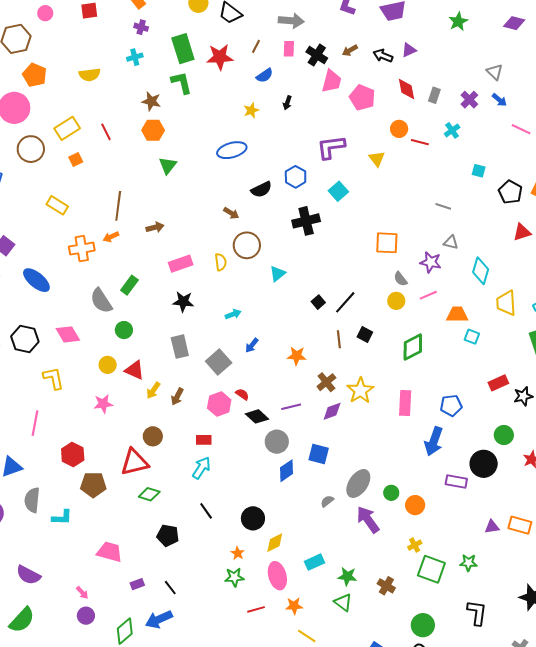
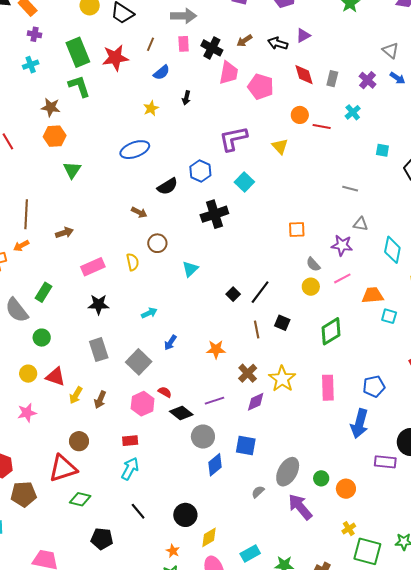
orange square: (387, 243) -> (297, 229), size x0.7
brown circle: (247, 245) -> (157, 243), size x0.7

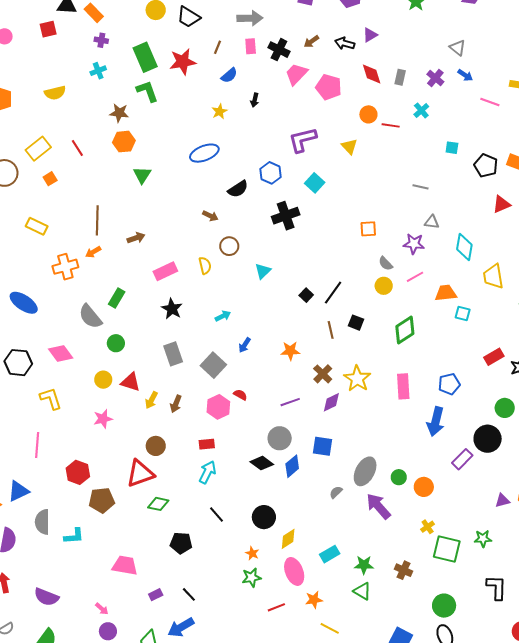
pink trapezoid: (229, 73) -> (296, 74), turned -145
black star: (99, 304) -> (172, 309), turned 30
black diamond: (181, 413) -> (262, 463), moved
purple rectangle: (385, 462) -> (462, 459), turned -50

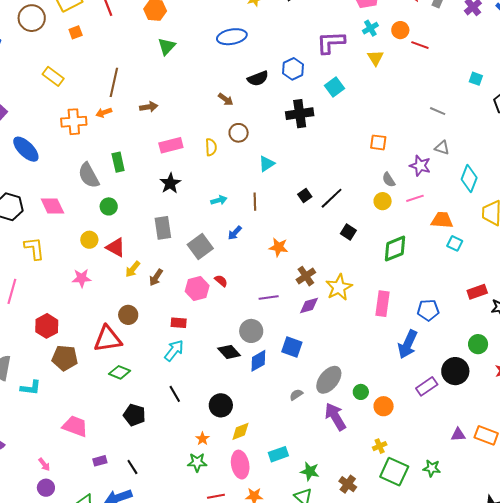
cyan cross: (421, 110) -> (370, 28), moved
green rectangle: (117, 298) -> (118, 162), turned -54
brown line: (331, 330) -> (255, 202), moved

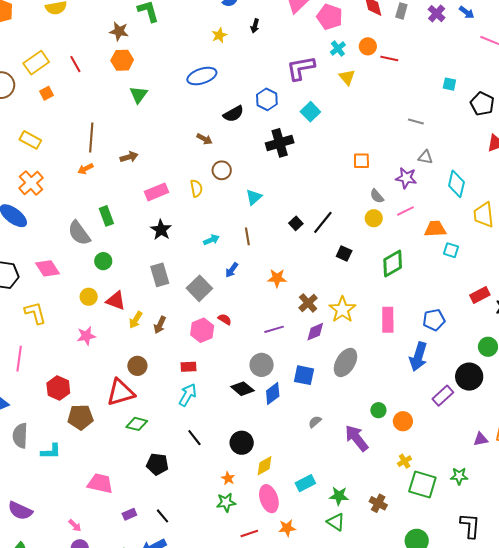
orange cross: (74, 122) -> (31, 183), moved, turned -30
gray ellipse: (329, 380) -> (345, 362), moved

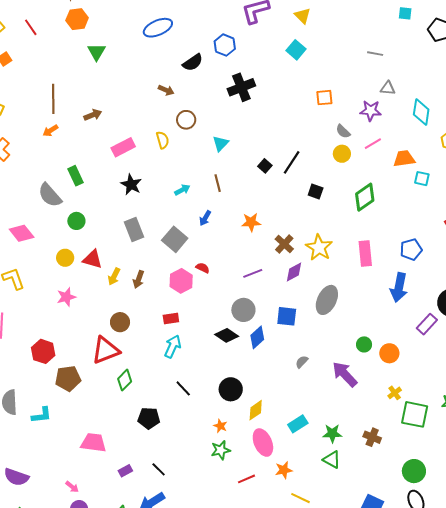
cyan square: (310, 112) -> (296, 50), moved
green diamond: (137, 424) -> (125, 380), turned -55

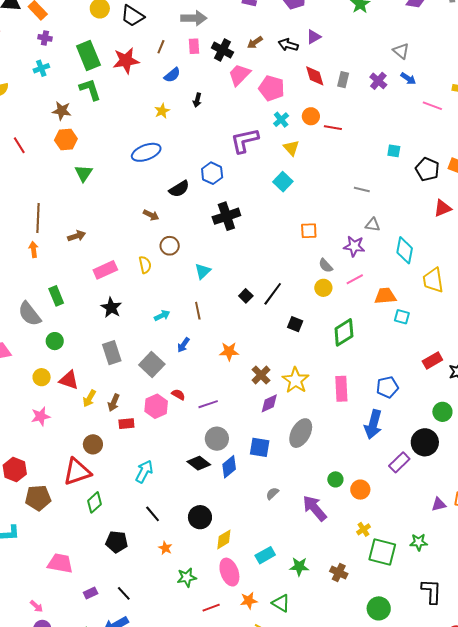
orange arrow: (50, 131) -> (33, 249), turned 112
purple line: (253, 273) -> (208, 404), moved
red rectangle: (171, 318) -> (126, 424), moved
orange star: (220, 426) -> (165, 548), moved
green triangle: (332, 460) -> (281, 603), moved

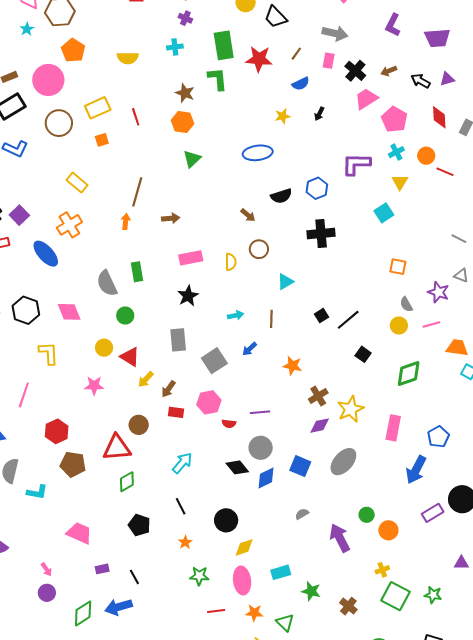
blue pentagon: (387, 387) -> (438, 437), turned -30
red semicircle: (178, 395) -> (229, 424), moved, turned 144

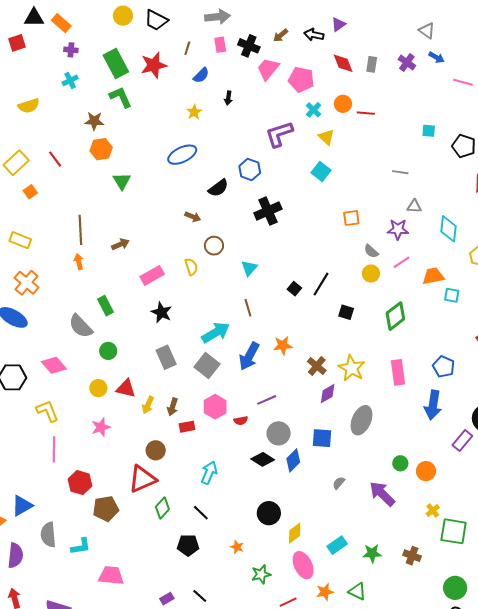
cyan arrow: (236, 315) -> (216, 333), moved, size x1.8
blue arrow: (250, 349) -> (249, 356), moved, size x1.8
pink line: (24, 395) -> (54, 449), moved
black line: (181, 506) -> (201, 513), moved
pink trapezoid: (79, 533) -> (111, 576), moved

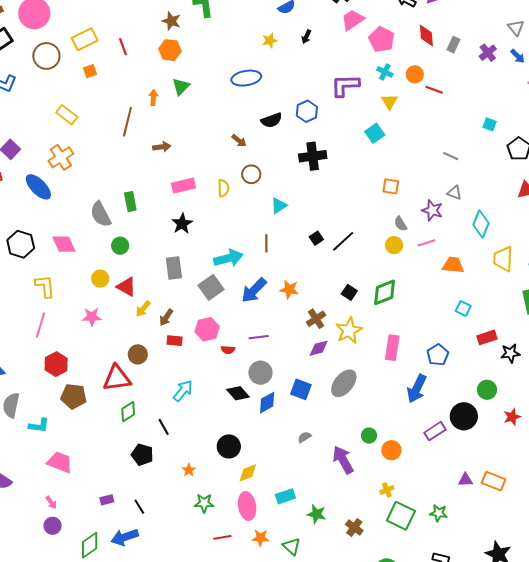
cyan cross: (314, 110) -> (385, 72), turned -35
orange arrow: (79, 262) -> (153, 98), moved
cyan square: (452, 295) -> (463, 309), moved
black square: (346, 312) -> (349, 292), moved
green diamond: (395, 316) -> (385, 292), moved

